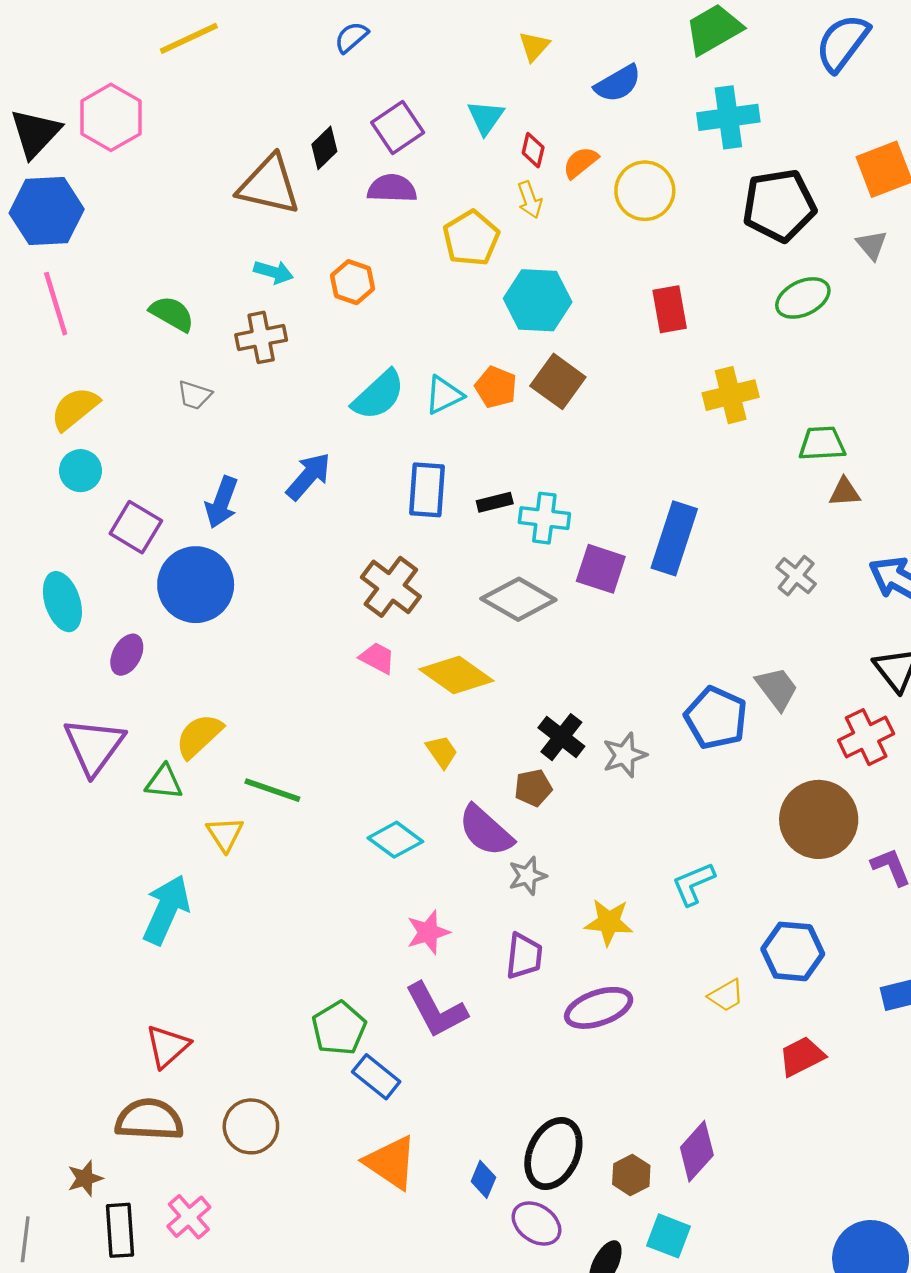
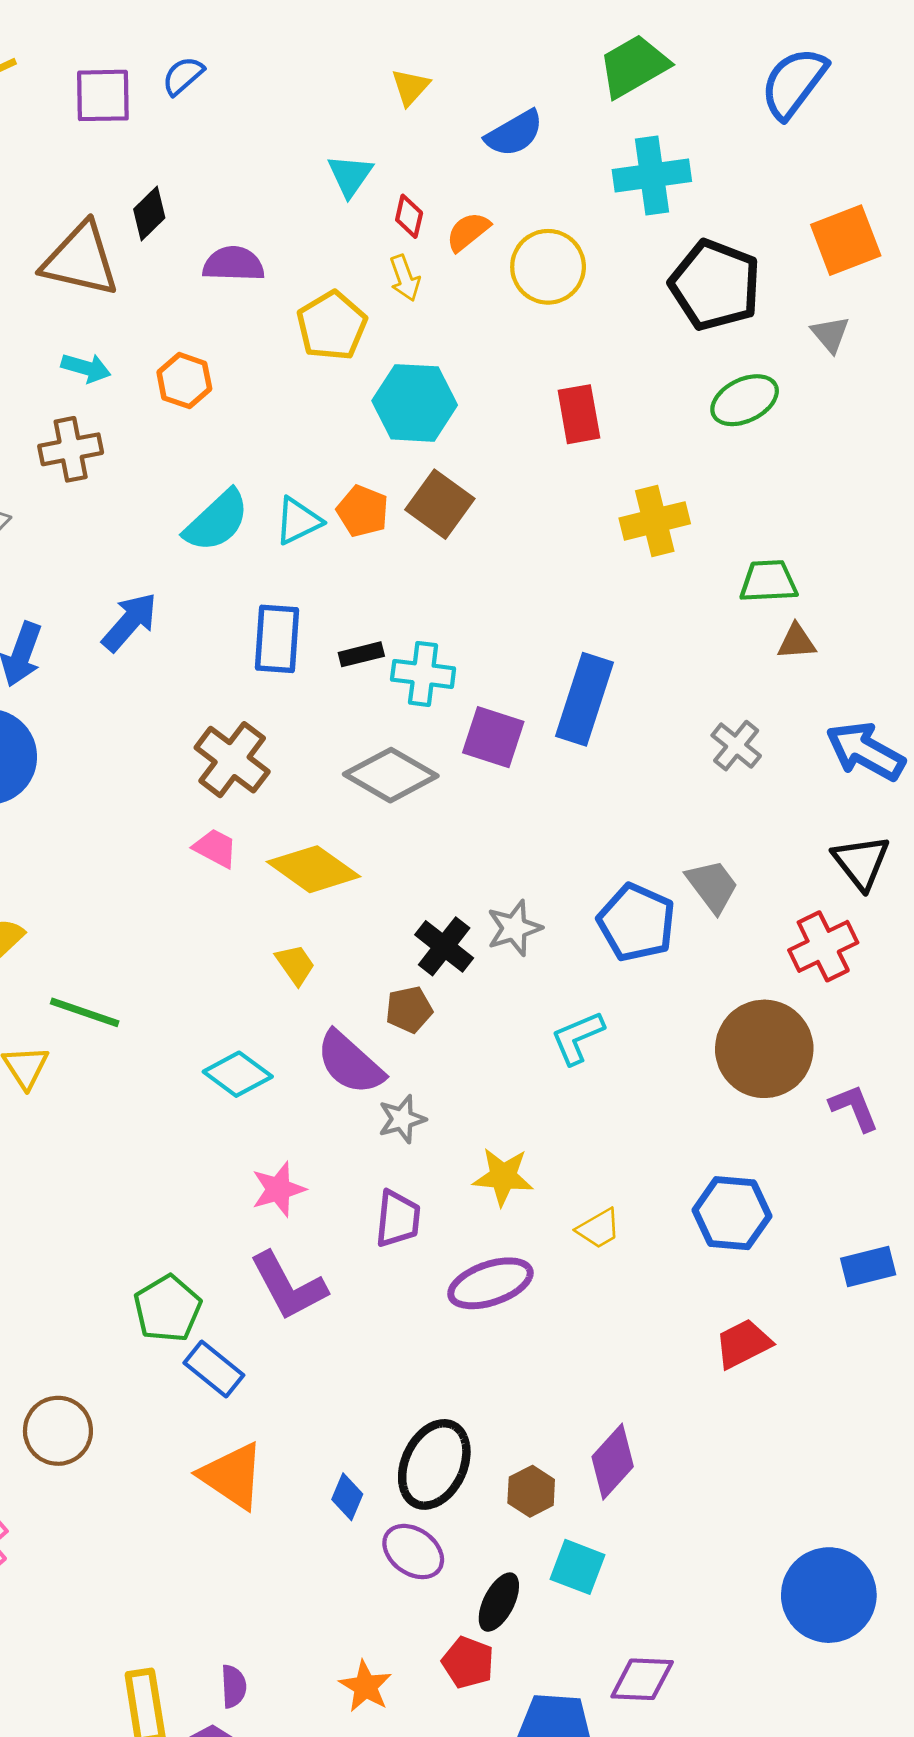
purple square: (398, 128) -> (103, 95), moved, turned 33
black pentagon: (779, 205) -> (715, 285), turned 30
gray star: (625, 755) -> (514, 928), moved
cyan L-shape: (693, 884) -> (577, 1038), moved
yellow trapezoid: (726, 995) -> (599, 1229), moved

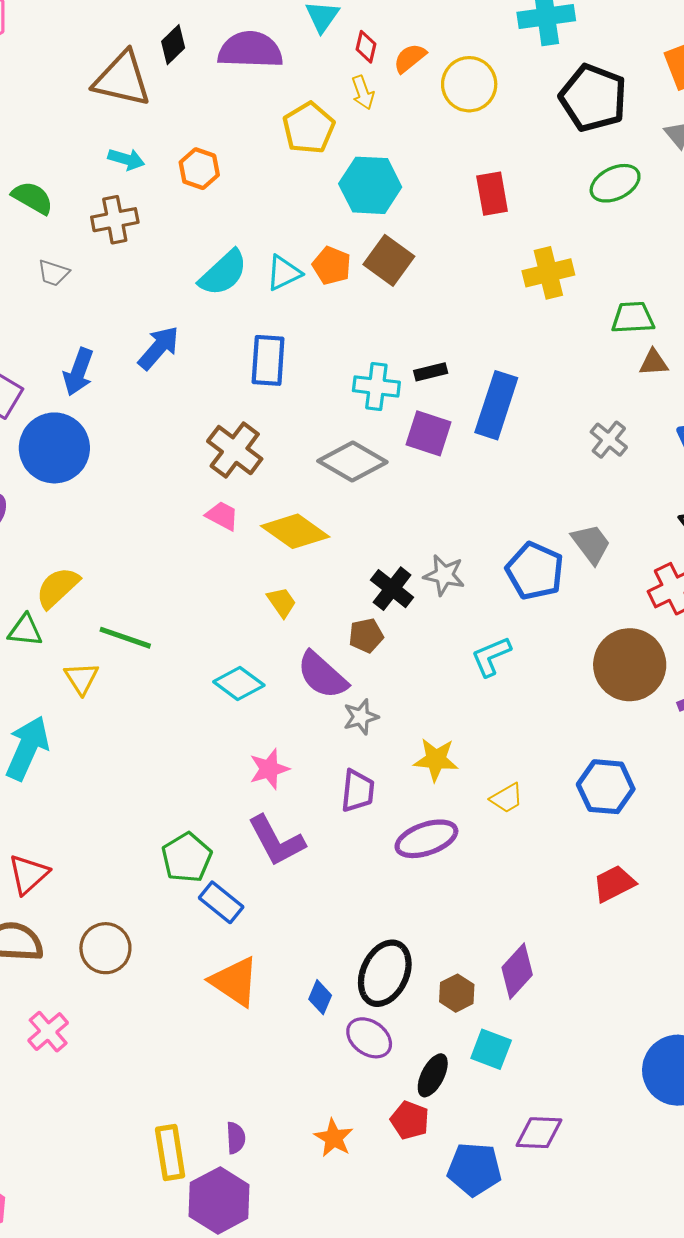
purple semicircle: (233, 264) -> (250, 50), moved, size x1.4
black rectangle: (361, 654) -> (431, 372), moved
gray star: (514, 928) -> (444, 575), turned 30

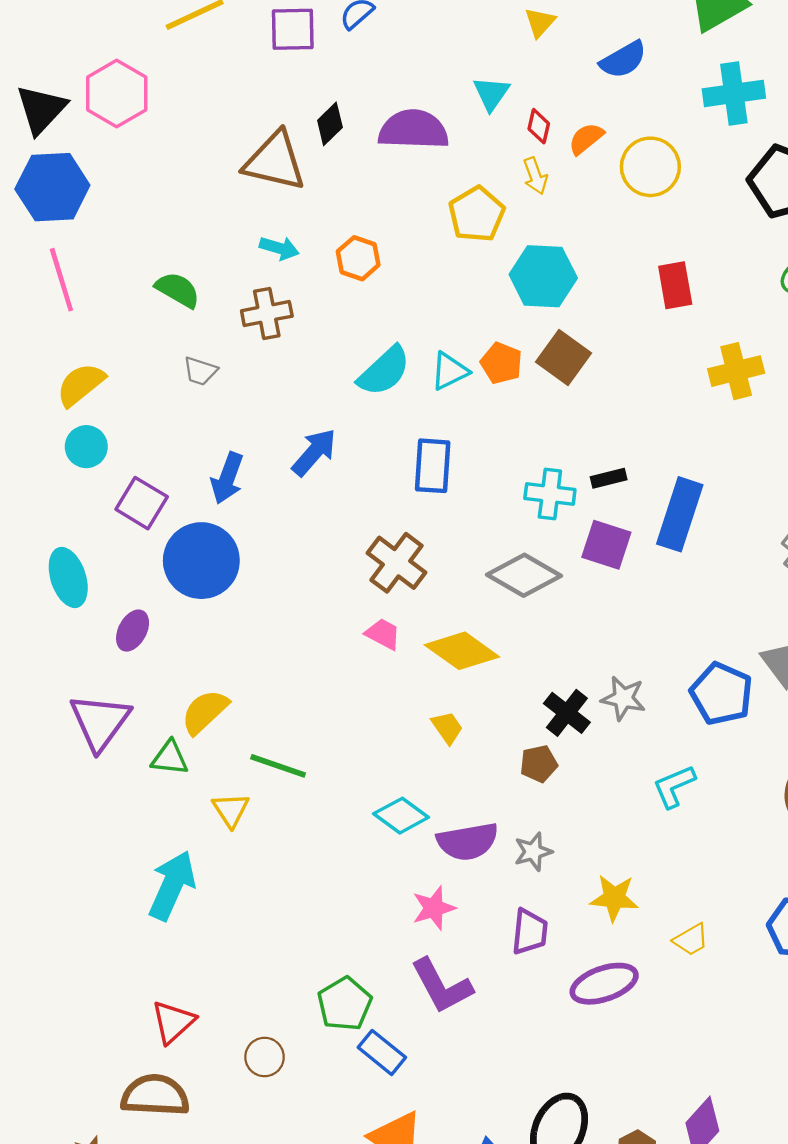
purple semicircle: (322, 675) -> (468, 841), moved, turned -52
brown circle: (105, 948) -> (265, 1057), moved, size x0.7

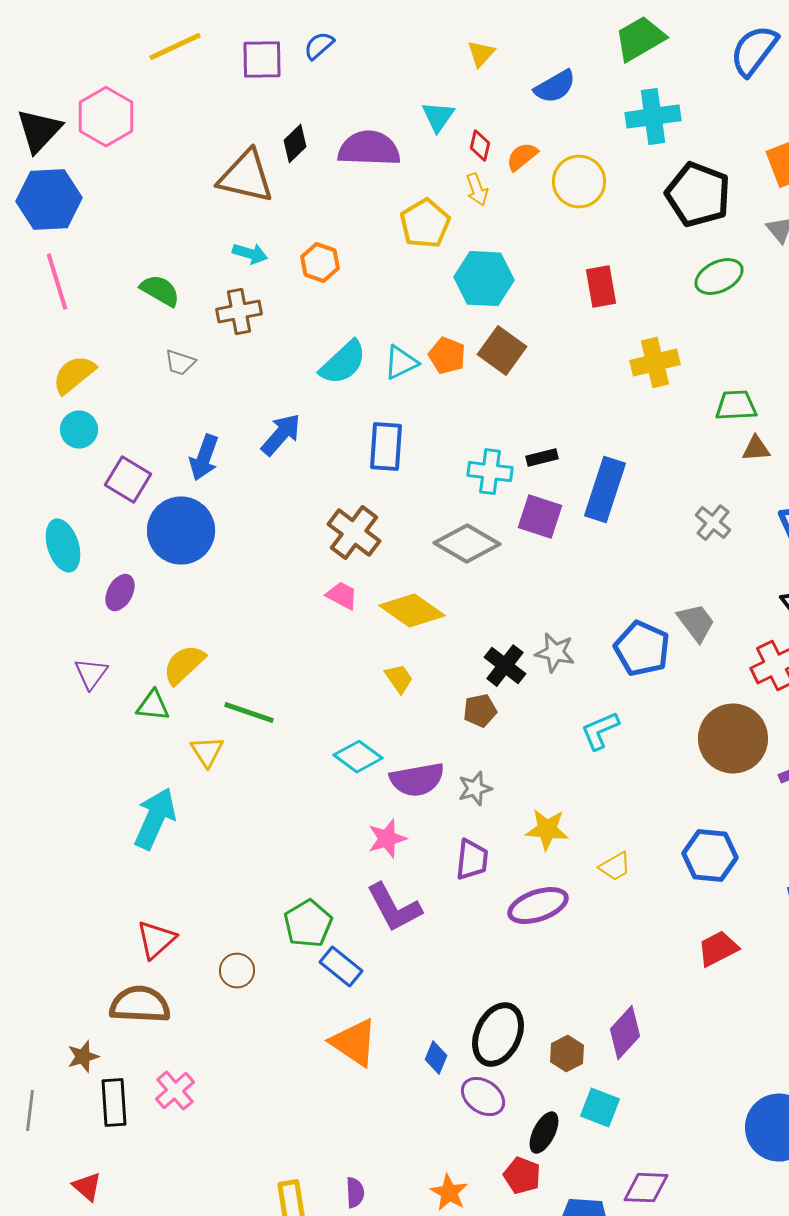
purple triangle: (100, 722) -> (91, 674), size x0.6

